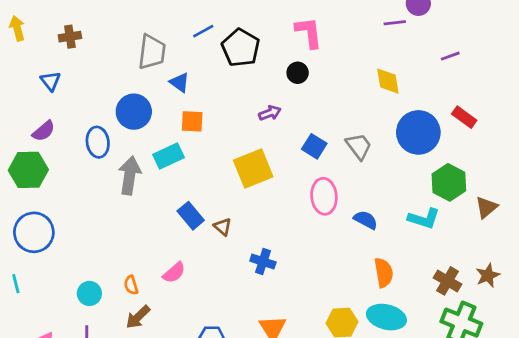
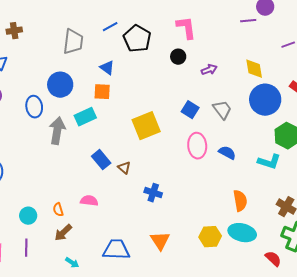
yellow diamond: (388, 81) -> (254, 69), moved
blue triangle: (180, 82) -> (107, 68), moved
purple arrow: (270, 113) -> (209, 70), moved
blue semicircle: (366, 220) -> (227, 153), moved
pink semicircle: (174, 273) -> (89, 201), turned -132

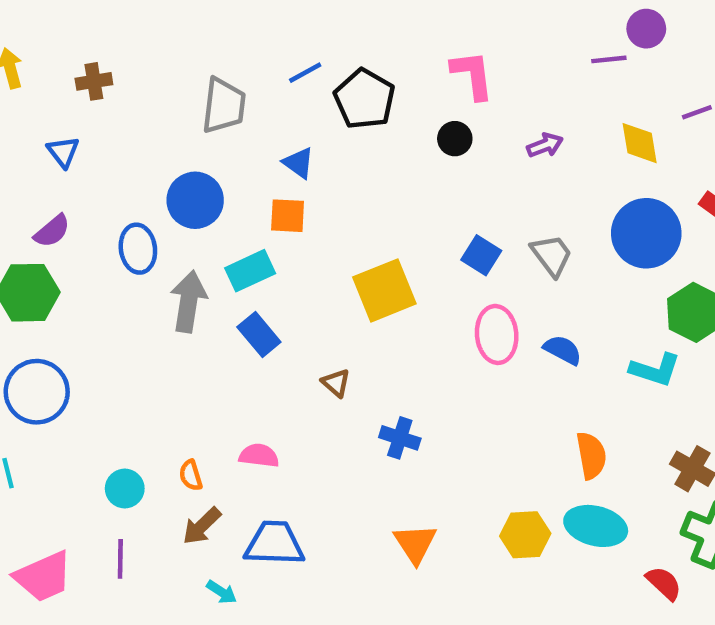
yellow diamond: (254, 69) -> (640, 143), moved
purple arrow: (209, 70) -> (545, 145), moved
blue rectangle: (101, 160) -> (259, 334), moved
blue trapezoid: (116, 250) -> (274, 544), moved

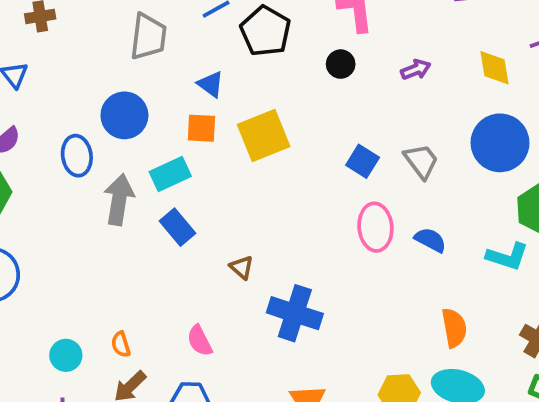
yellow square: (384, 290) -> (264, 136), moved
blue cross: (400, 438) -> (295, 313), size x1.6
pink semicircle: (259, 456) -> (200, 341), moved, turned -124

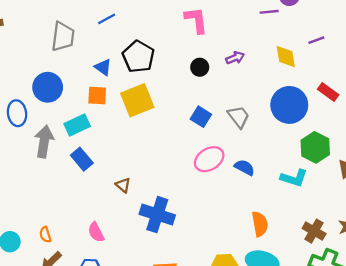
black pentagon: (266, 31) -> (138, 57), moved
black circle: (341, 64) -> (200, 67), moved
pink ellipse: (375, 227) -> (209, 159), turned 64

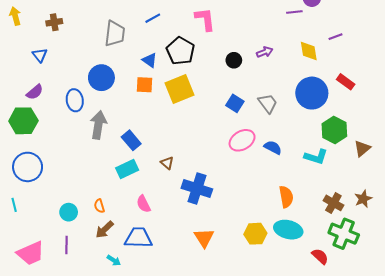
pink L-shape: (196, 20) -> (205, 19), moved
cyan rectangle: (77, 125) -> (127, 169), moved

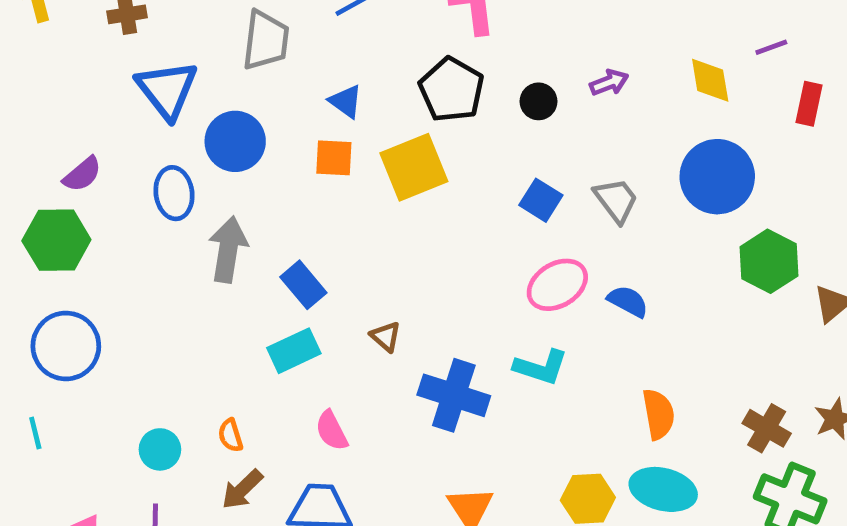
black pentagon: (180, 51) -> (452, 90), moved
blue triangle: (40, 55) -> (167, 90), moved, size x1.8
red rectangle: (346, 82) -> (809, 104), moved, turned 66
cyan L-shape: (316, 157) -> (541, 367), moved

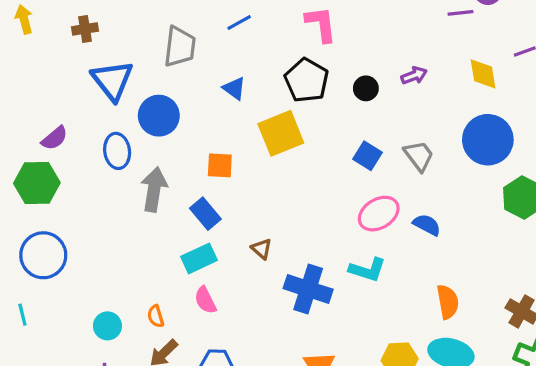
orange square: (334, 158) -> (220, 165), moved
pink semicircle: (332, 431) -> (205, 300), moved

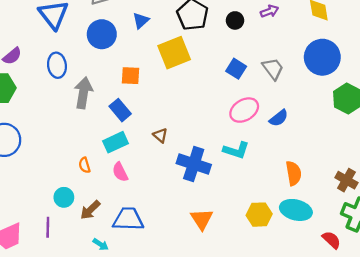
blue triangle: (234, 88) -> (141, 20), turned 42
blue circle: (159, 116) -> (102, 34), moved
blue semicircle: (427, 225) -> (279, 118), turned 114
orange semicircle: (156, 316) -> (85, 165), moved
cyan circle: (107, 326) -> (64, 197), moved

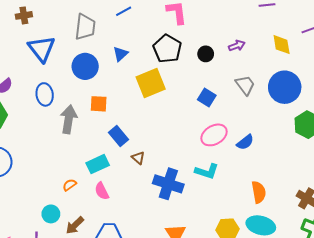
gray trapezoid: (273, 69) -> (245, 85), moved
orange square: (130, 76) -> (99, 104), moved
blue rectangle: (120, 110) -> (118, 136), moved
orange semicircle: (85, 165) -> (70, 185), turned 72

